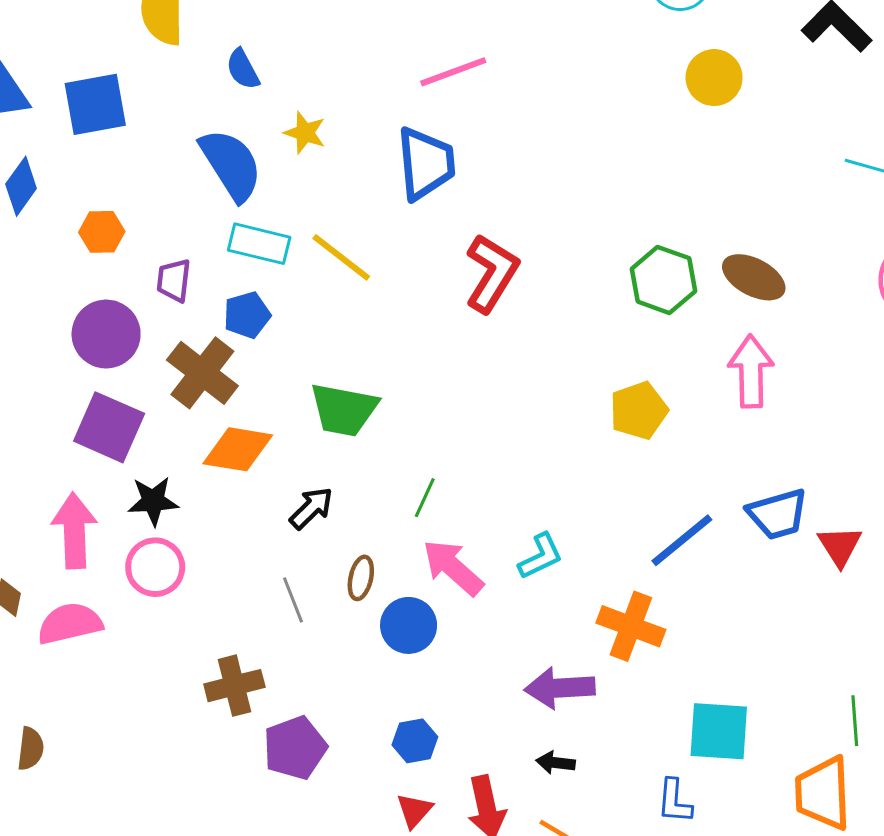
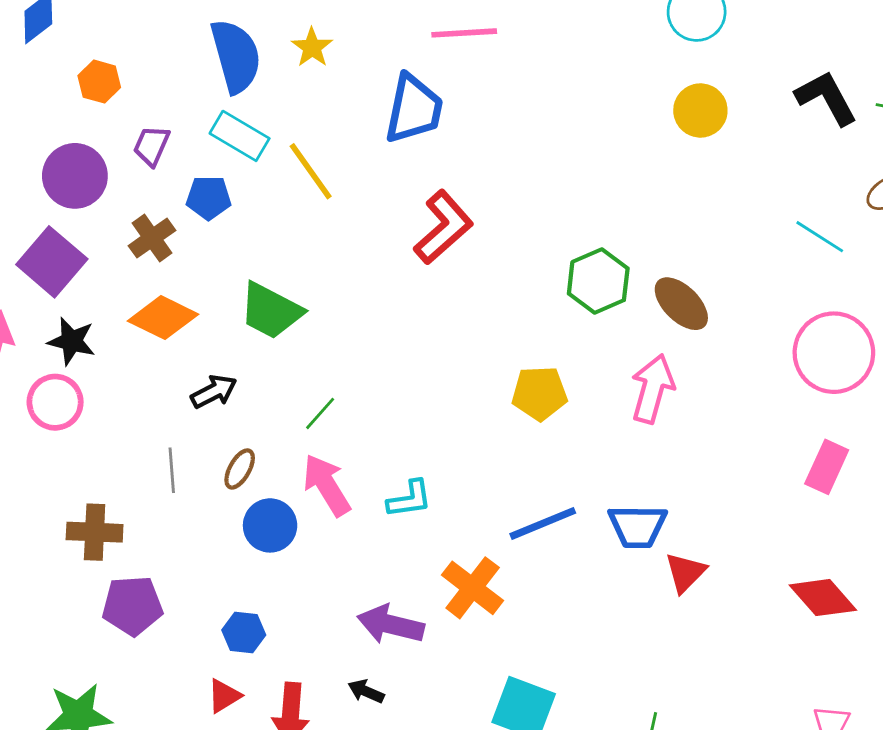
brown cross: (202, 373) -> (152, 238), size x0.7

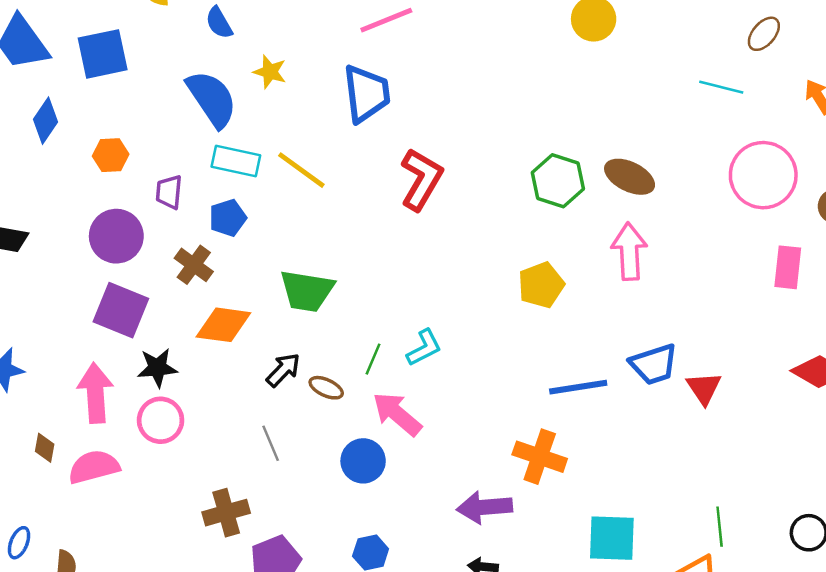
brown ellipse: (240, 469) -> (326, 388), moved, turned -76
cyan L-shape: (410, 499) -> (424, 348), moved
blue line: (543, 523) -> (578, 387), turned 32

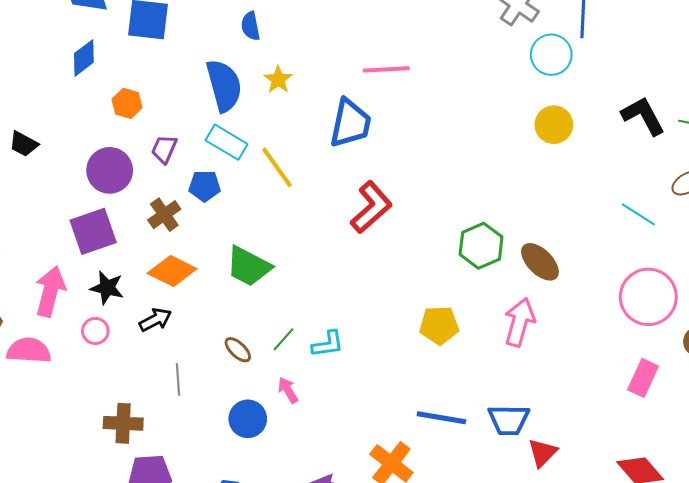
purple square: (121, 310) -> (93, 231), turned 30
black arrow: (283, 370) -> (155, 320), moved
pink arrow: (397, 414) -> (288, 390), size x0.6
pink circle: (161, 420) -> (95, 331), size x0.7

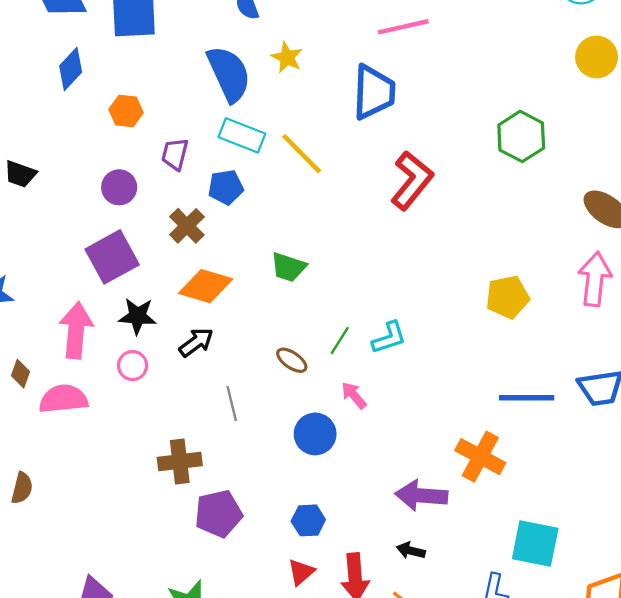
purple circle: (110, 170) -> (119, 187), size x0.7
green hexagon: (481, 246) -> (521, 136), moved
green trapezoid: (249, 266) -> (288, 267), size x0.7

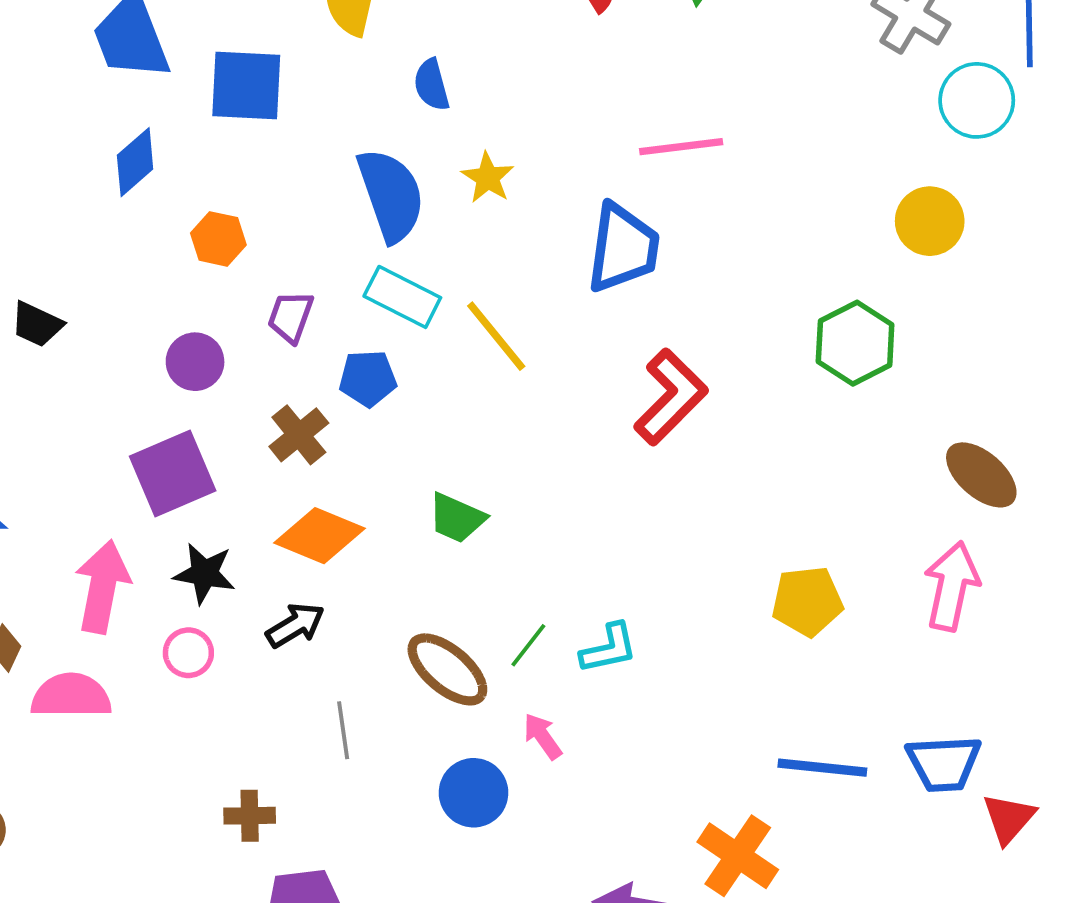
yellow circle: (597, 57) -> (930, 221), moved
brown ellipse: (292, 360) -> (447, 669), size x1.6
brown cross: (180, 461) -> (250, 816), size x0.7

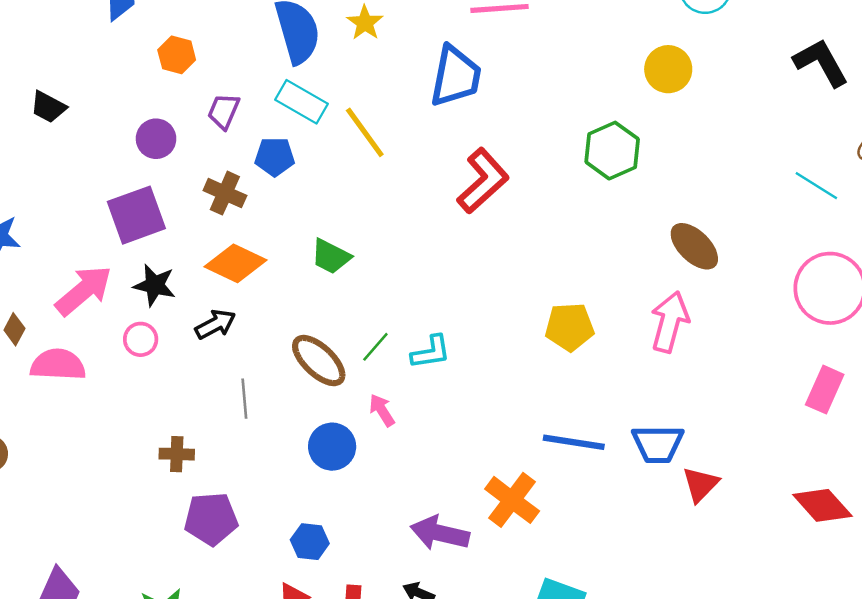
brown cross: (299, 435) -> (225, 193), turned -30
pink arrow: (102, 587) -> (84, 291), turned 36

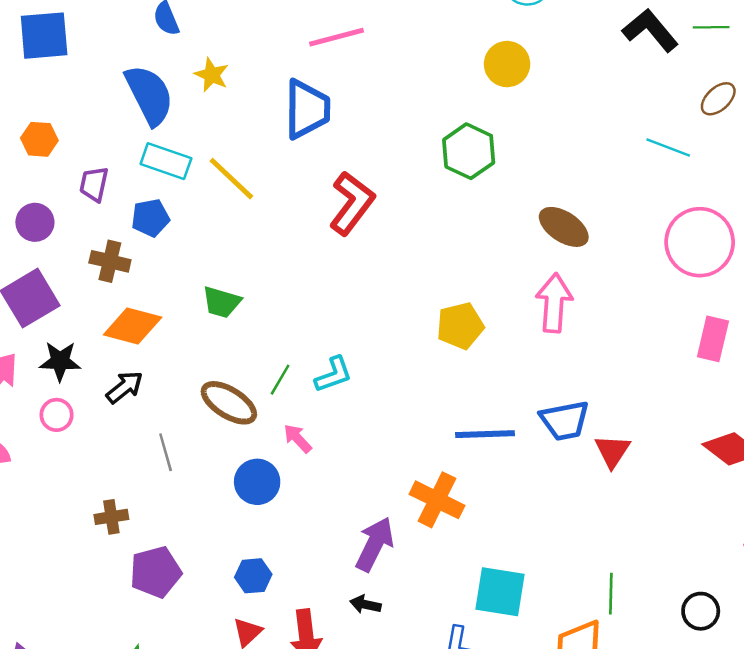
purple arrow: (440, 533) -> (375, 544), turned 114

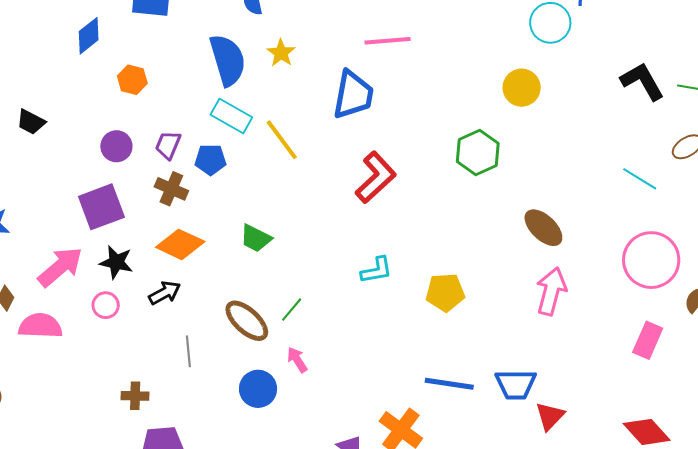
purple trapezoid: (94, 184) -> (168, 145), moved
pink arrow: (554, 303) -> (551, 291), moved
cyan L-shape: (333, 375) -> (376, 270), moved

